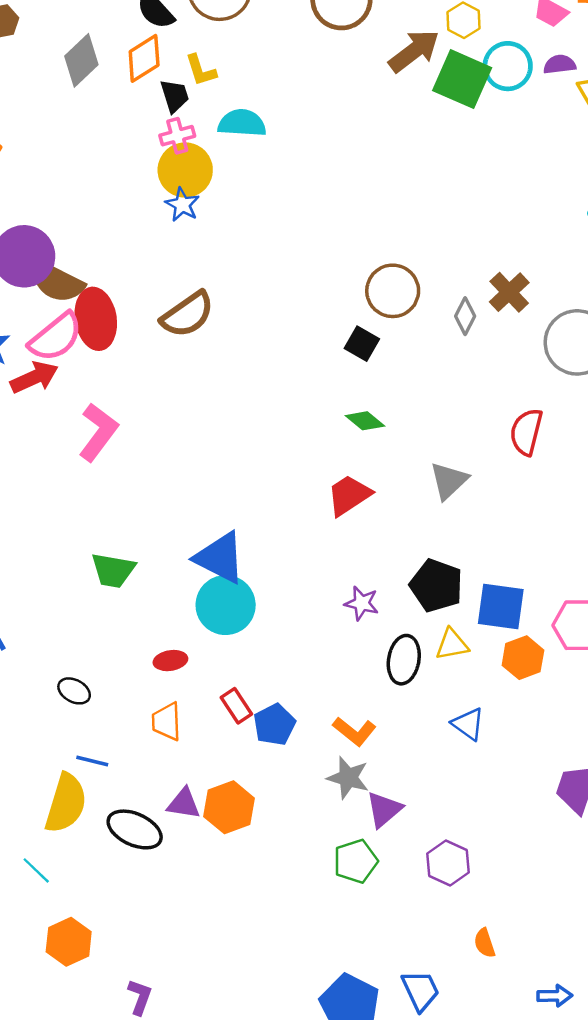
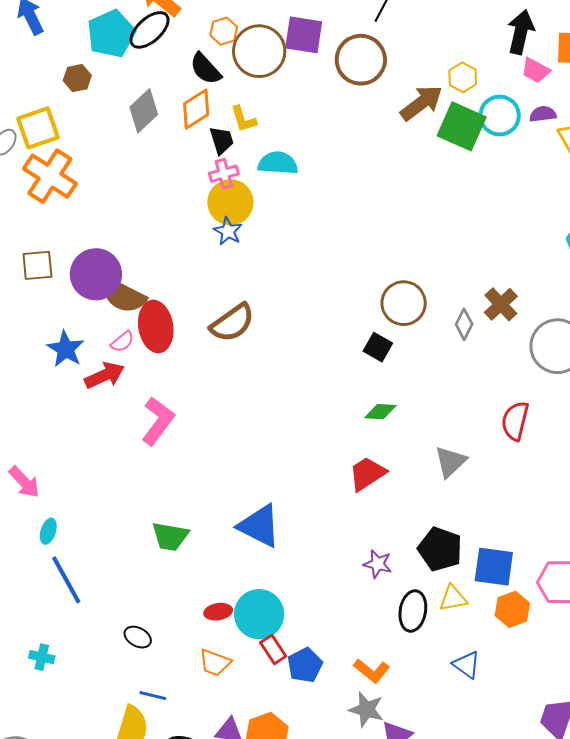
pink semicircle: (56, 337) -> (122, 342), size x0.5
green diamond: (365, 421) -> (380, 412), turned -36
cyan circle: (226, 605) -> (259, 614), moved
orange trapezoid: (167, 722) -> (215, 663), turned -68

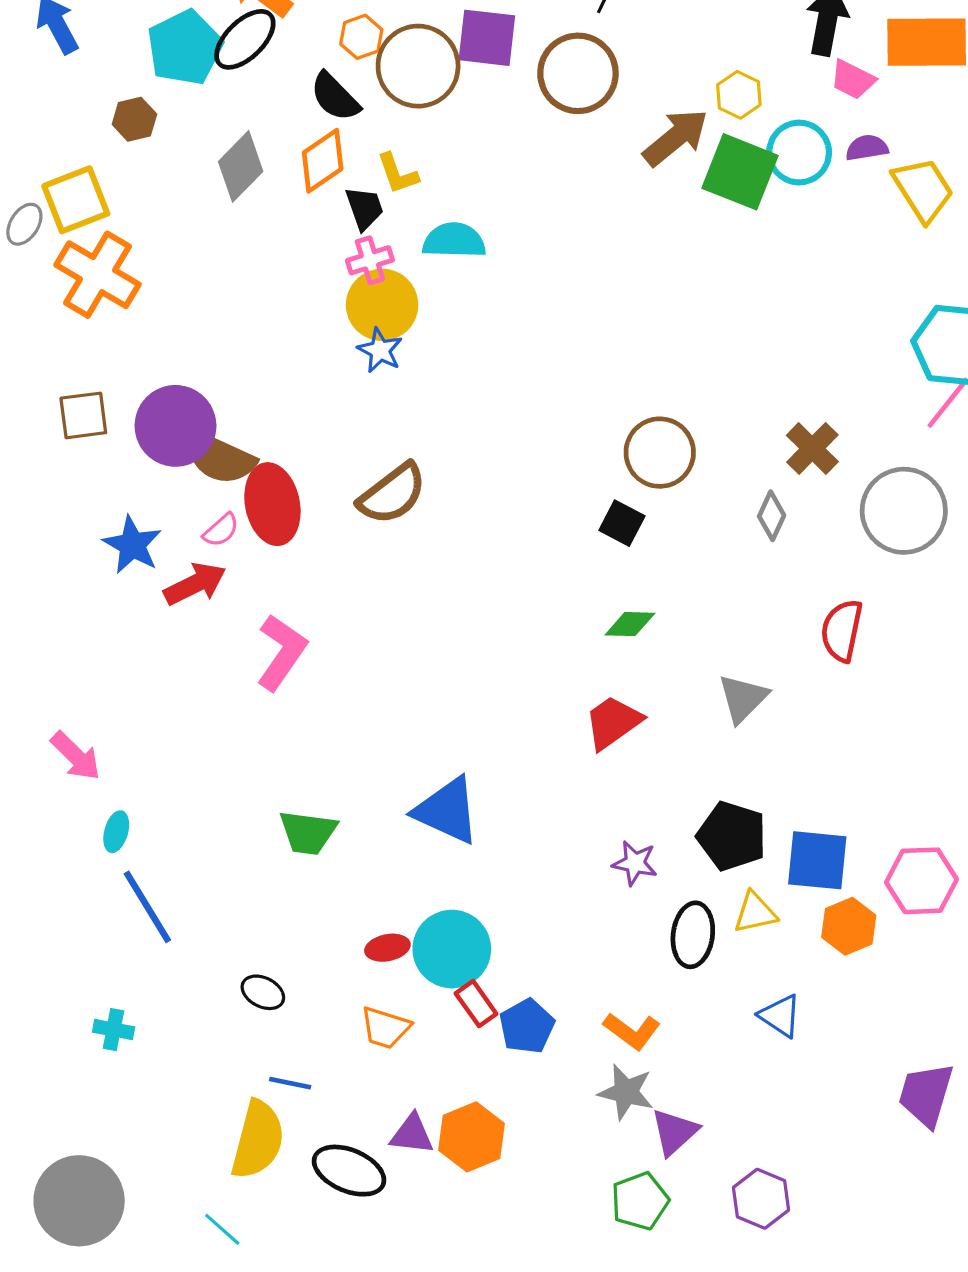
gray diamond: (464, 324) -> (772, 516), moved

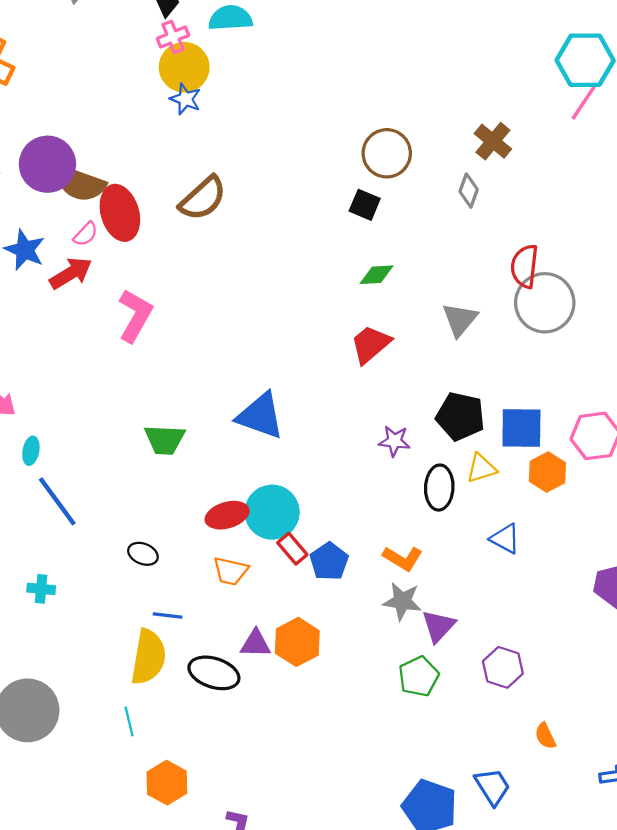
gray circle: (904, 511) -> (545, 303), moved
red ellipse: (387, 948) -> (227, 515), size x1.4
cyan line: (222, 1229) -> (129, 722), turned 40

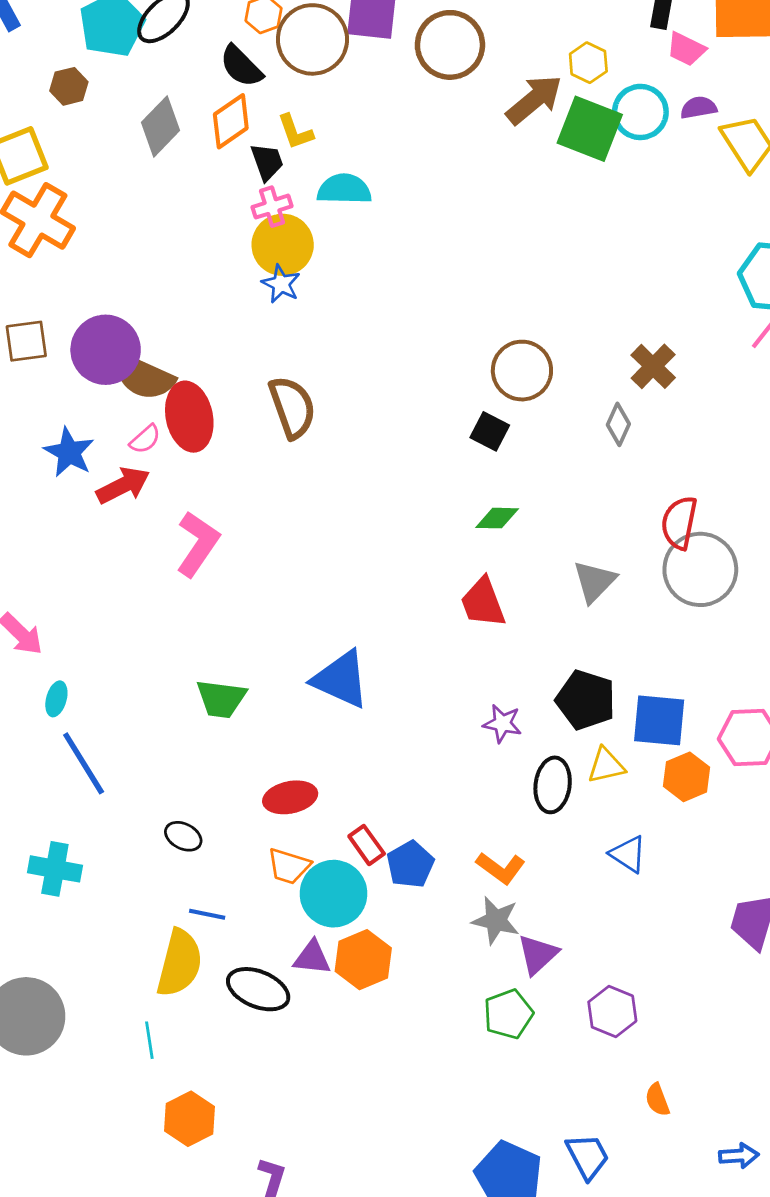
brown semicircle: (203, 198) -> (292, 407), turned -72
red trapezoid: (371, 344) -> (483, 603), turned -75
cyan circle: (272, 512) -> (334, 894), moved
cyan cross: (41, 589) -> (55, 869), size x1.5

